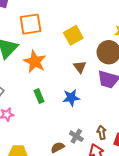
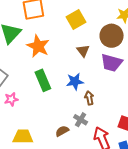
green rectangle: (39, 96) -> (43, 80), size x1.5
brown arrow: (102, 132) -> (89, 98), moved

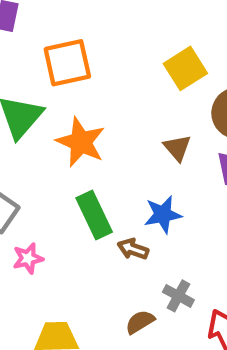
yellow square: (76, 19) -> (185, 68), moved
brown arrow: (89, 98) -> (133, 249), moved, turned -56

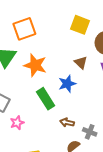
yellow square: (185, 68) -> (80, 25), turned -30
blue star: (163, 214) -> (67, 84), moved
brown arrow: (133, 249) -> (67, 122), moved

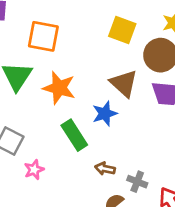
orange square: (24, 29) -> (43, 36), turned 30
brown triangle: (81, 63) -> (124, 83), size x1.5

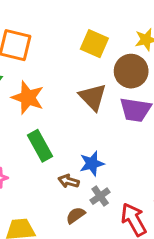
blue star: (105, 114) -> (92, 164), moved
gray cross: (137, 182) -> (100, 196), turned 30

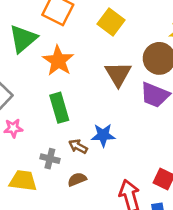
yellow square: (94, 44) -> (111, 22), moved
gray cross: (100, 196) -> (50, 159), moved, turned 36

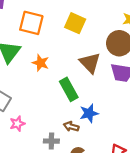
orange star: (58, 61) -> (41, 63), size x0.7
green rectangle: (59, 108) -> (69, 89), moved

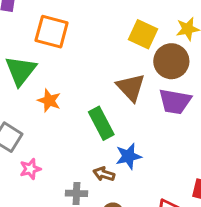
yellow square: (75, 23) -> (143, 34), moved
orange star: (41, 63) -> (49, 101), moved

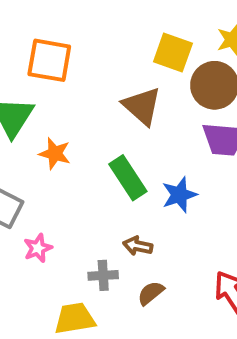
brown triangle: (131, 87) -> (142, 106), moved
blue star: (128, 156) -> (179, 195), moved

